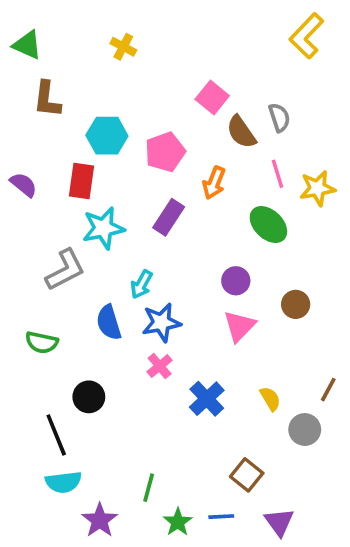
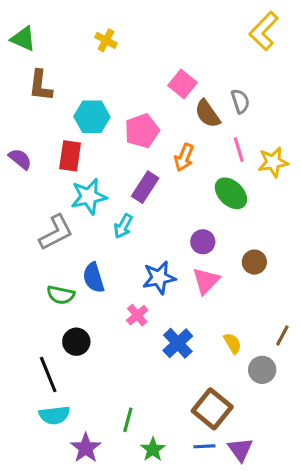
cyan arrow: (141, 284) -> (123, 226), moved
blue star: (161, 322) -> (159, 278), moved
green semicircle: (42, 342) -> (61, 295), moved
brown square: (247, 475) -> (212, 409), size x1.4
blue line: (221, 517) -> (204, 446), moved

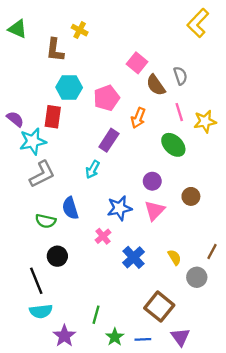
brown L-shape: (40, 86) -> (55, 50), moved
cyan star: (89, 196) -> (33, 141), moved
blue line: (204, 446) -> (143, 339), moved

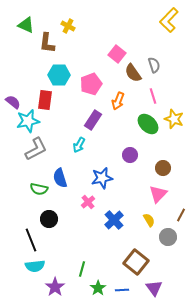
green triangle: (18, 29) -> (26, 25), moved
yellow star: (205, 121) -> (174, 119), moved, turned 30
pink triangle: (155, 210) -> (158, 194), moved

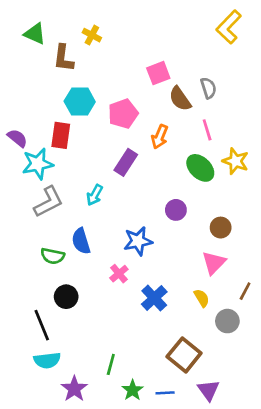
pink square: (117, 54) -> (158, 73), turned 30
cyan arrow: (79, 145) -> (95, 195), moved

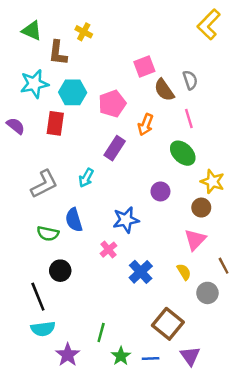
yellow star: (236, 161) -> (212, 182), moved
cyan star: (38, 164) -> (34, 84), moved
brown line: (245, 291) -> (224, 266), turned -56

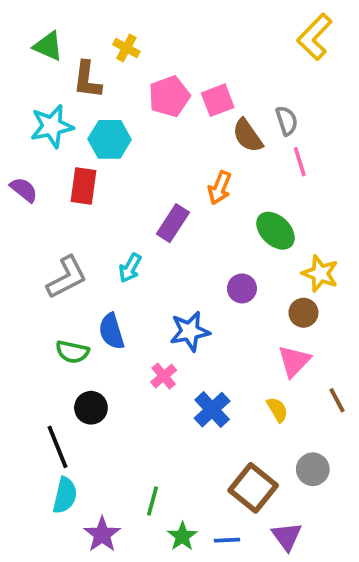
pink pentagon: (112, 104) -> (169, 96), moved
pink line: (189, 118) -> (300, 162), moved
gray circle: (207, 293) -> (313, 469), moved
cyan semicircle: (43, 329) -> (65, 495), turned -70

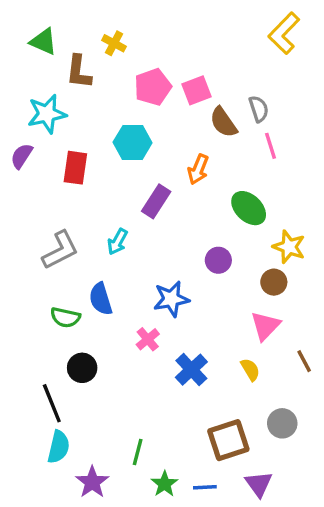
cyan hexagon: (110, 139) -> (133, 143), moved
purple semicircle: (24, 190) -> (22, 156), moved, turned -96
brown square: (253, 488) -> (228, 440), turned 33

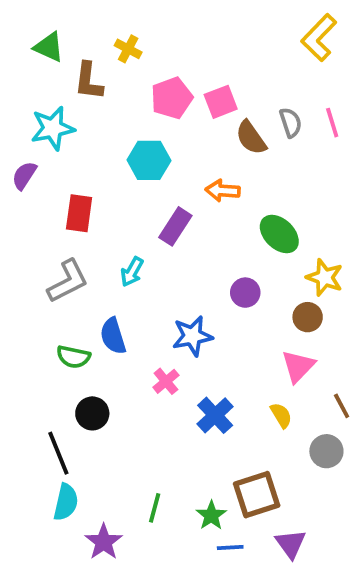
pink line: (270, 146) -> (332, 123), moved
red rectangle: (75, 168) -> (79, 213), moved
orange arrow: (198, 169) -> (223, 191), turned 72
gray circle: (282, 423) -> (326, 451), moved
green star: (165, 484) -> (211, 515), moved

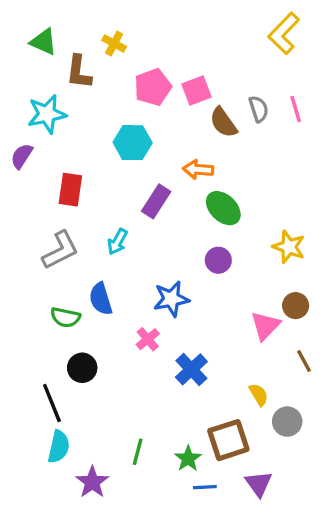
green ellipse: (279, 234) -> (223, 208), moved
brown circle: (308, 317) -> (296, 306), moved
yellow semicircle: (281, 415) -> (259, 395), moved
gray circle: (326, 451) -> (287, 422), moved

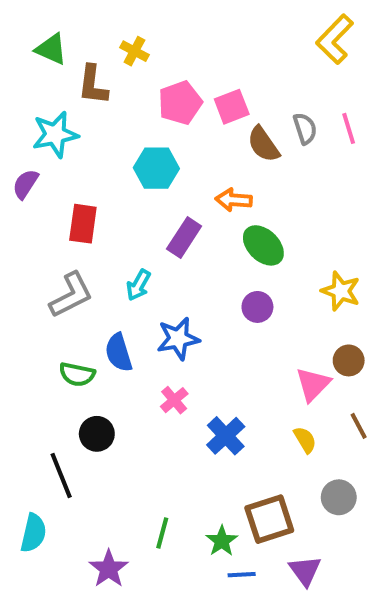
blue star: (171, 299) -> (178, 339), moved
yellow semicircle: (259, 395) -> (305, 440), moved
cyan semicircle: (59, 447) -> (33, 533), moved

